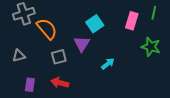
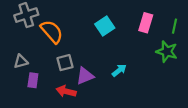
green line: (154, 13) -> (174, 26), moved
purple triangle: (82, 44) -> (85, 76), moved, turned 36
purple rectangle: (30, 85) -> (33, 80), moved

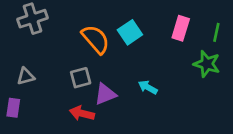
orange semicircle: (52, 32) -> (96, 39), moved
cyan arrow: (119, 70) -> (148, 87), turned -112
purple rectangle: (33, 80) -> (13, 108), moved

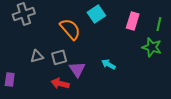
cyan square: (130, 32) -> (96, 14), moved
gray triangle: (26, 76) -> (37, 56), moved
purple triangle: (105, 94) -> (77, 69), turned -42

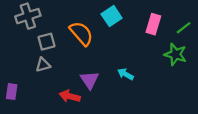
green line: (159, 24) -> (184, 28), turned 40
gray square: (59, 57) -> (46, 42), moved

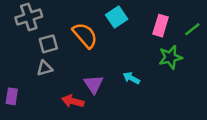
green star: (175, 54) -> (170, 57), moved, turned -30

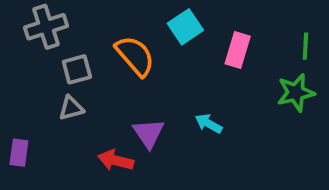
pink rectangle: (161, 26) -> (238, 50), moved
green line: (192, 29) -> (305, 46), turned -49
green star: (170, 57) -> (296, 93), moved

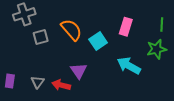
cyan square: (185, 27) -> (98, 41), moved
gray triangle: (71, 108) -> (38, 82), moved, turned -40
cyan arrow: (209, 124) -> (129, 66), moved, size x1.6

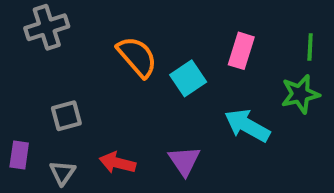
gray square: (41, 37) -> (66, 116), moved
purple triangle: (79, 71) -> (184, 161), moved
gray triangle: (38, 82) -> (62, 173), moved

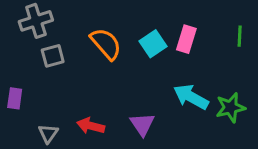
cyan square: (188, 78) -> (153, 44), moved
green star: (300, 94) -> (231, 108), moved
gray square: (66, 116) -> (53, 56), moved
purple rectangle: (19, 155) -> (15, 98), moved

